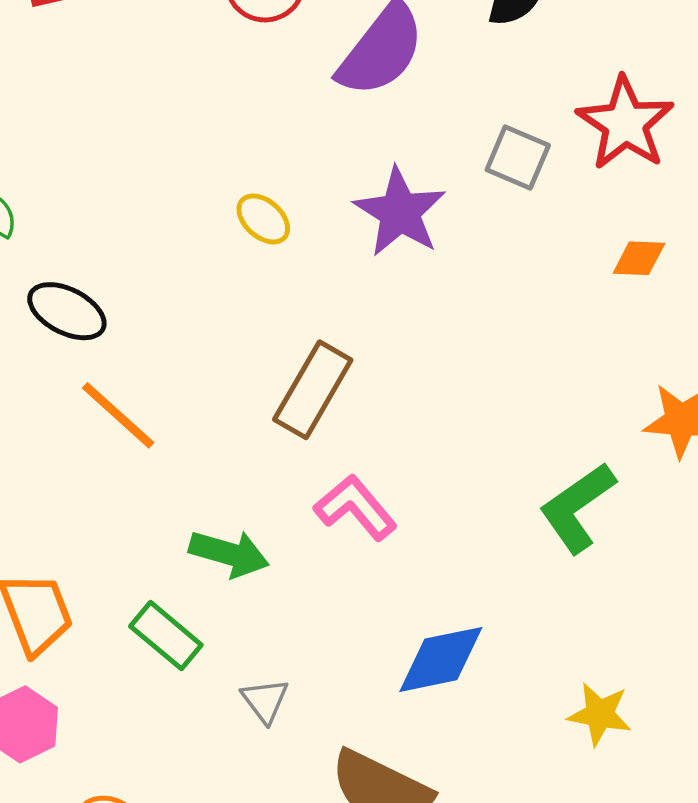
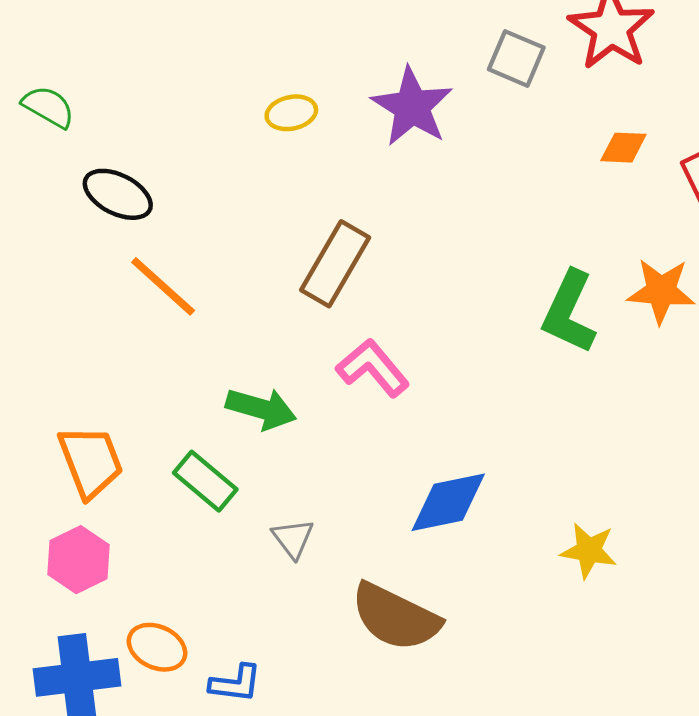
yellow ellipse: (263, 219) -> (291, 113), turned -54
green L-shape: (577, 508) -> (569, 312), moved, turned -30

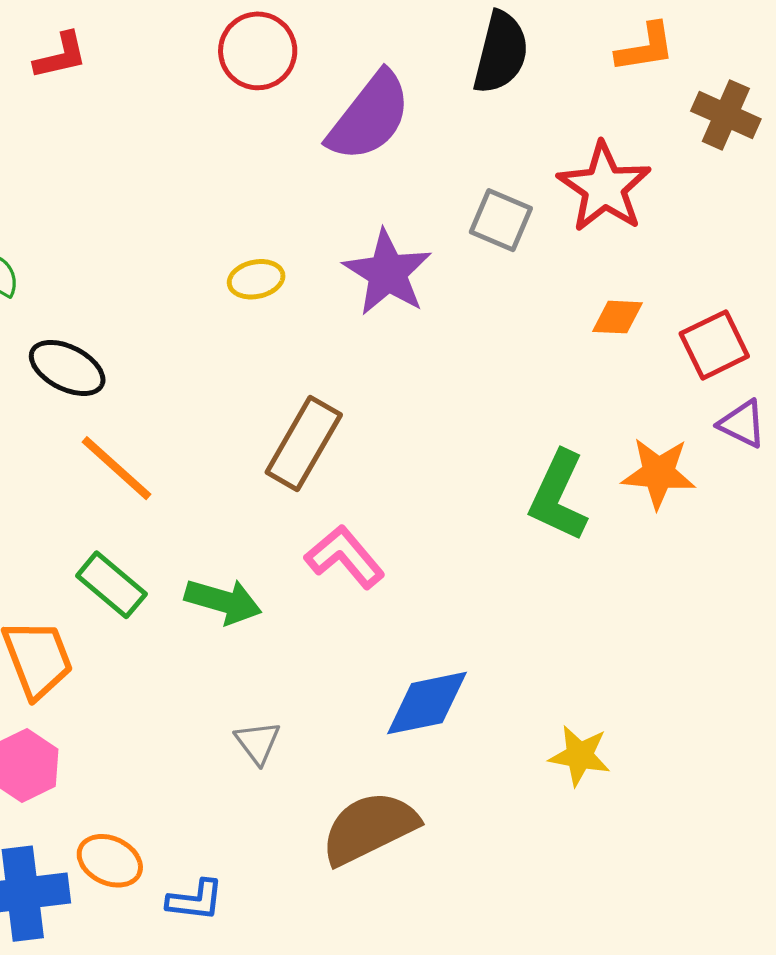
green rectangle: (205, 481) -> (111, 585), moved
brown semicircle: (395, 617) -> (369, 828), turned 128

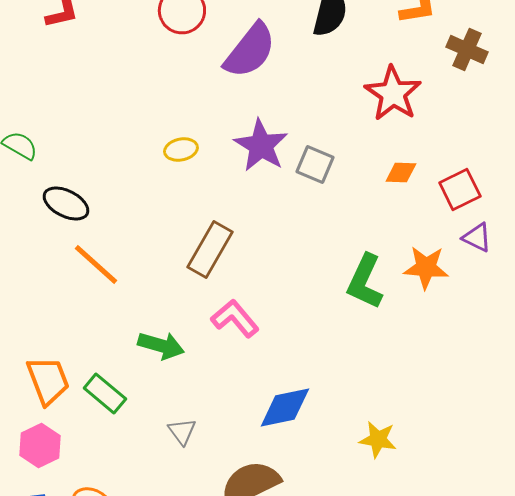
gray square: (501, 220) -> (315, 164), moved
green rectangle: (111, 585) -> (105, 394), moved

